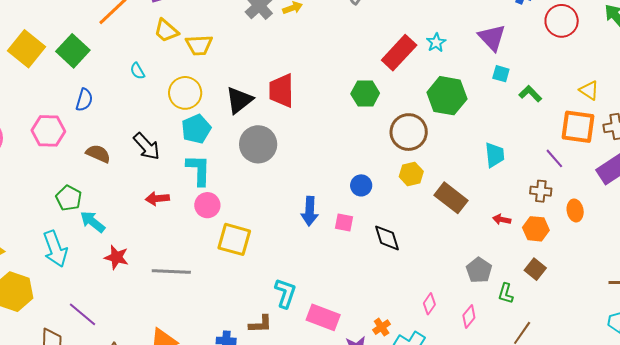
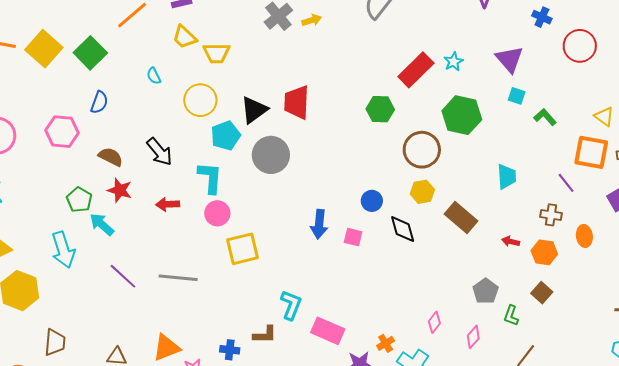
cyan pentagon: (196, 129) -> (226, 136), moved
black diamond: (387, 238) -> (403, 229), moved
yellow square: (234, 239) -> (243, 249), turned -32
red star: (116, 257) -> (120, 190), moved
purple line: (82, 314) -> (123, 276), moved

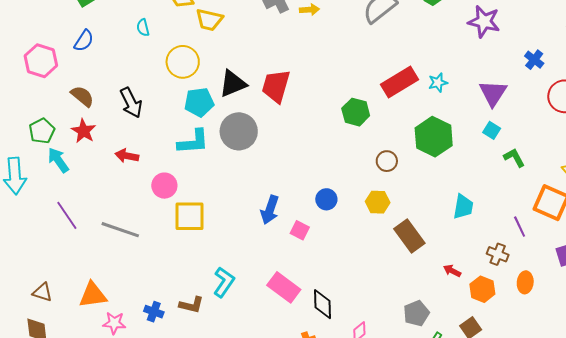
brown circle: (422, 150) -> (387, 161), size x0.6
cyan L-shape: (210, 178) -> (193, 142), moved, turned 68
pink circle: (217, 213) -> (164, 186), moved
black diamond: (403, 229) -> (323, 304), moved
pink rectangle: (328, 331) -> (284, 287), moved

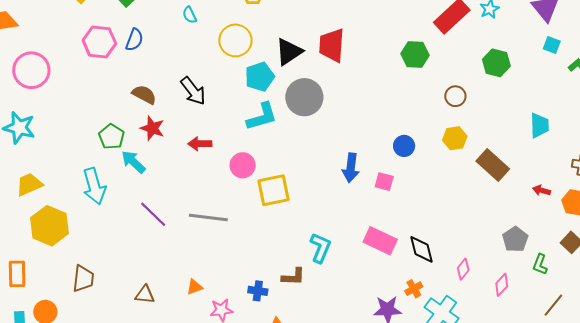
pink hexagon: (41, 61) -> (99, 42), moved
green hexagon: (434, 137) -> (496, 63), size x0.7
orange triangle: (93, 295) -> (195, 287), size x0.6

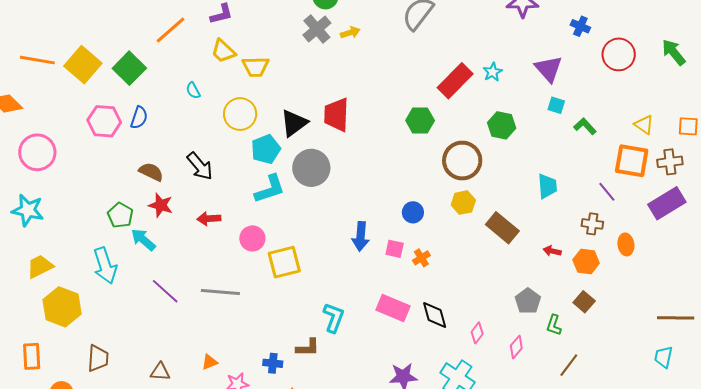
brown circle: (455, 96) -> (462, 161), size x1.8
orange cross: (414, 289) -> (421, 258), moved

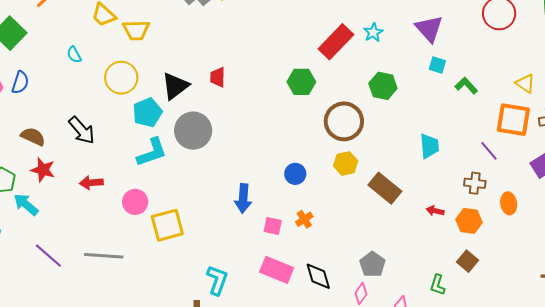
red trapezoid: (336, 115) -> (218, 77), size x0.6
pink square: (395, 249) -> (273, 226), moved
gray pentagon: (528, 301) -> (372, 264), moved

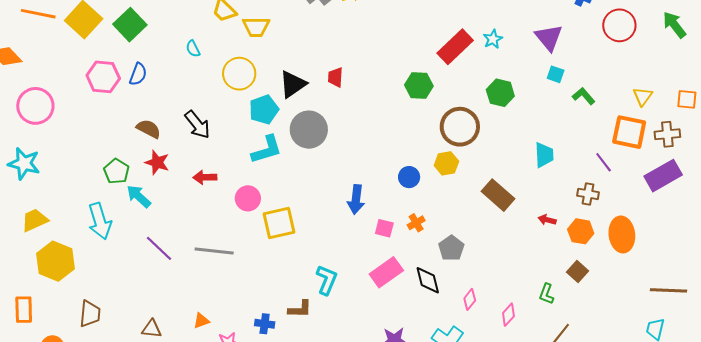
yellow triangle: (525, 83) -> (643, 96), turned 30
yellow hexagon: (346, 163) -> (446, 163), moved
orange ellipse: (509, 203) -> (622, 234), moved, size x1.6
gray pentagon: (372, 264) -> (451, 248), moved
pink rectangle: (277, 270) -> (386, 272), turned -60

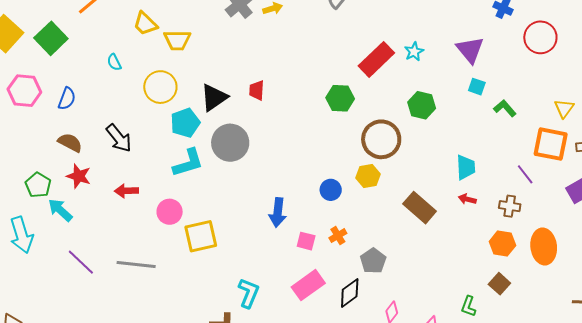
blue semicircle: (138, 74) -> (67, 99), moved
red arrow: (547, 220) -> (467, 199), moved
black diamond: (428, 280) -> (350, 293), turned 68

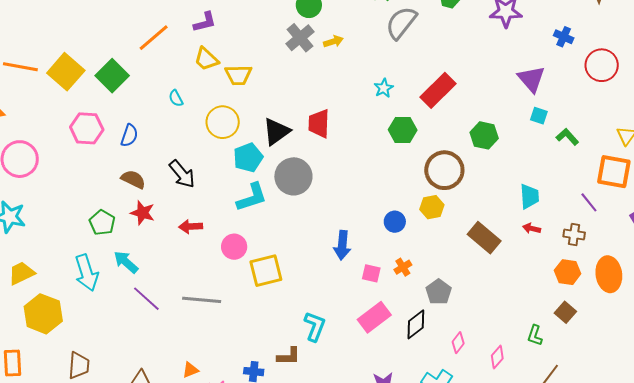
cyan star: (414, 52) -> (384, 88), moved
red trapezoid: (257, 90) -> (319, 124), size x1.4
cyan arrow: (60, 210) -> (126, 262), moved

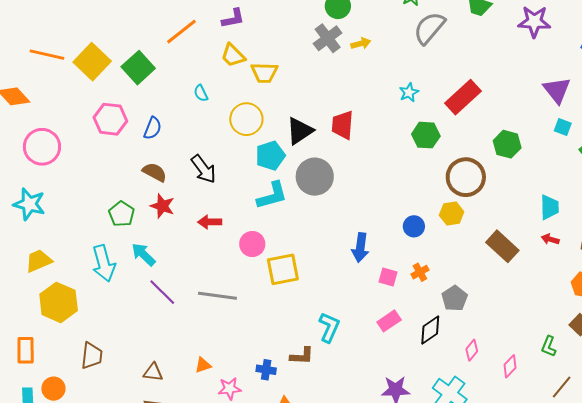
pink rectangle: (374, 317) -> (389, 321), size x0.7

